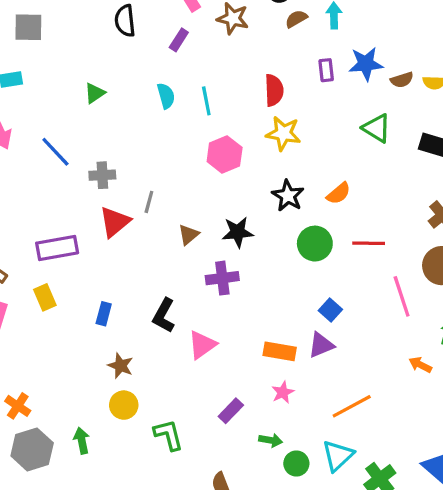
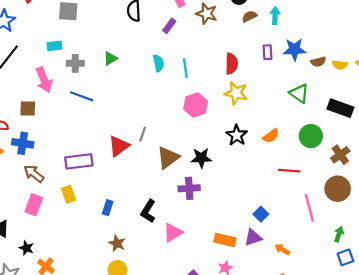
blue line: (55, 152) -> (82, 96), turned -30
gray cross: (102, 175) -> (75, 63), moved
brown triangle: (189, 235) -> (168, 158), size x1.6
green circle: (315, 244) -> (311, 136), moved
orange arrow: (420, 365) -> (282, 249), moved

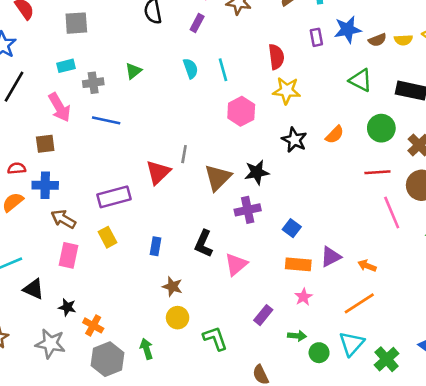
red line: (289, 171) -> (377, 172), moved
blue square: (261, 214) -> (292, 228), moved

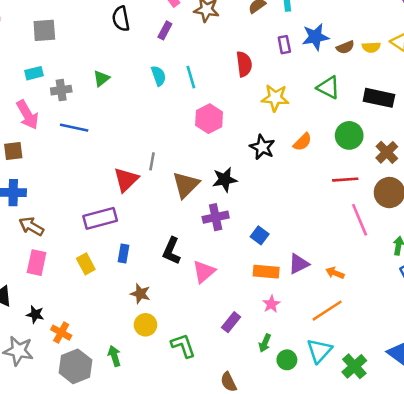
yellow star: (287, 91) -> (275, 98), moved
purple rectangle: (114, 197) -> (100, 218), moved
yellow rectangle: (107, 237) -> (86, 264), moved
green arrow: (297, 336) -> (265, 343), turned 108

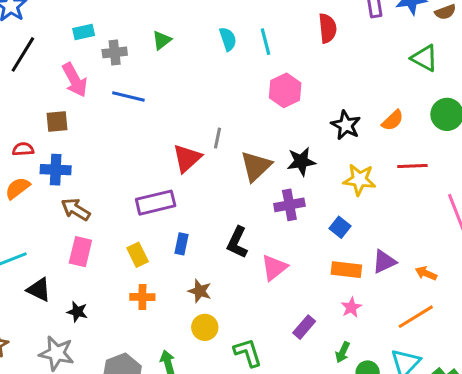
yellow star: (275, 98) -> (359, 180), moved
red line: (345, 180) -> (412, 166), moved
orange cross: (61, 333) -> (142, 297), moved, turned -30

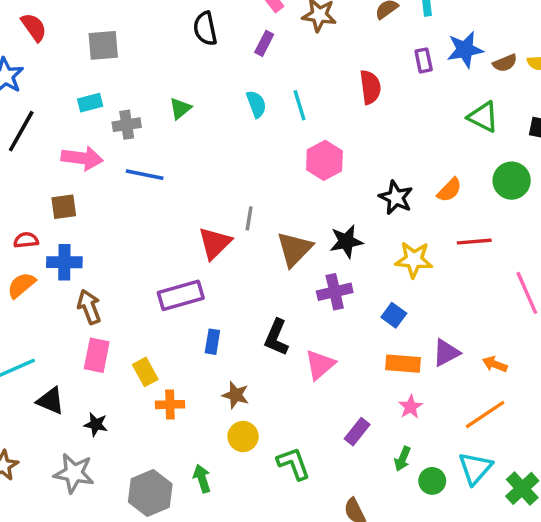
pink arrow: (75, 80) -> (82, 158), turned -52
brown arrow: (76, 209) -> (89, 307), turned 40
yellow rectangle: (138, 255) -> (145, 372), moved

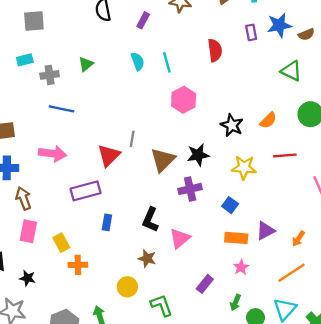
pink arrow: (82, 158) -> (52, 154), moved
orange arrow: (495, 364) -> (298, 239), turned -77
brown star: (236, 395) -> (147, 259), moved

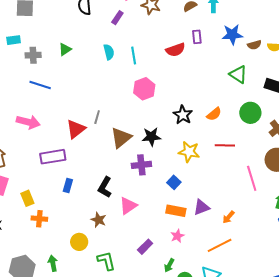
purple rectangle: (251, 32) -> (197, 37), moved
red semicircle: (215, 50) -> (175, 50), turned 72

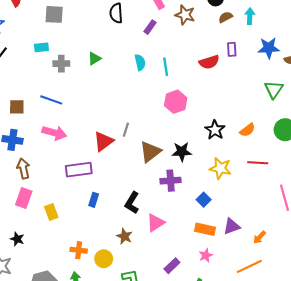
green triangle: (238, 74) -> (274, 89), turned 30
blue line: (40, 85) -> (51, 100), moved
orange cross: (39, 219) -> (79, 250), moved

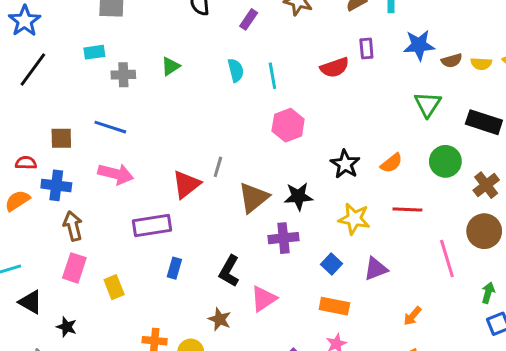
purple triangle: (232, 226) -> (376, 269), moved

